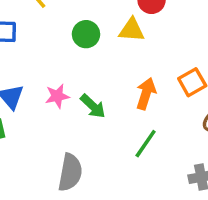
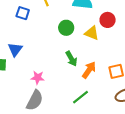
pink star: (57, 96) -> (38, 78), moved
green arrow: (93, 106) -> (71, 59), moved

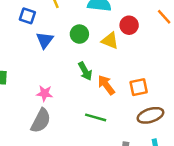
blue triangle: (15, 49) -> (45, 40), moved
orange arrow: (89, 70) -> (106, 85), turned -72
green line: (80, 97) -> (96, 117), turned 54

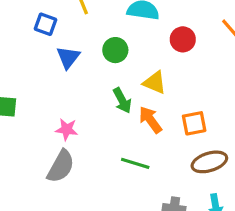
yellow triangle: (110, 41) -> (155, 83), moved

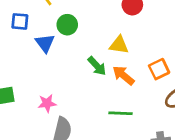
green circle: (115, 50) -> (67, 25), moved
pink star: (67, 129) -> (47, 103), moved

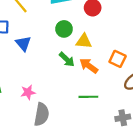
green circle: (67, 25) -> (64, 29), moved
orange square: (159, 69) -> (118, 59), turned -35

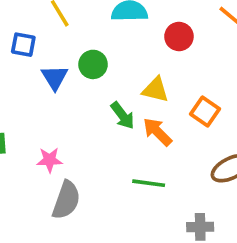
green circle: (64, 29) -> (93, 64), moved
orange square: (118, 59) -> (205, 111), moved

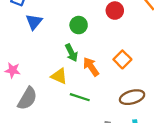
green circle: (93, 64) -> (79, 25), moved
yellow triangle: (155, 90) -> (59, 76), moved
pink star: (50, 160) -> (13, 70), moved

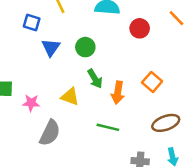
green circle: (79, 25) -> (85, 47), moved
orange arrow: (91, 67) -> (118, 93), turned -132
yellow triangle: (59, 76) -> (70, 97), moved

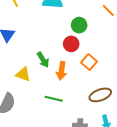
red circle: (140, 28) -> (71, 44), moved
green circle: (85, 47) -> (79, 25), moved

